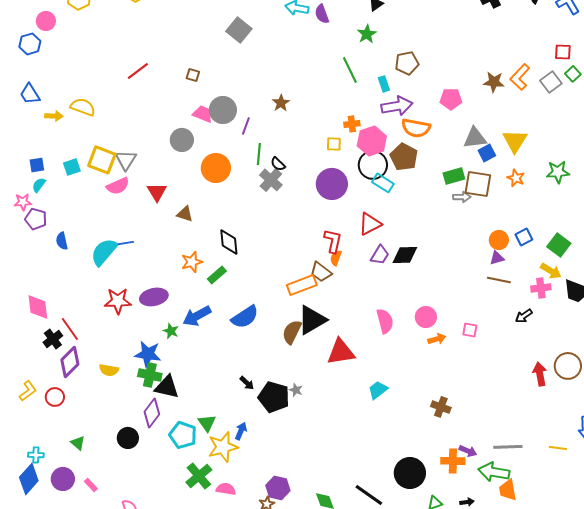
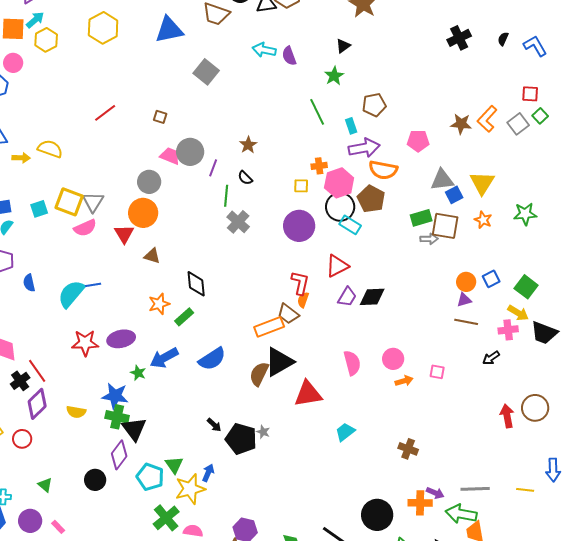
black semicircle: (278, 164) -> (245, 178), moved
orange circle: (216, 168) -> (143, 213), moved
black triangle: (167, 387) -> (134, 429), turned 40

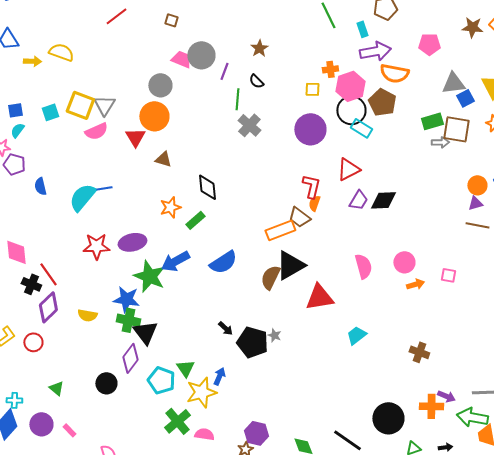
green star: (138, 373) -> (149, 276), size x2.0
black cross: (20, 381) -> (31, 284), turned -30

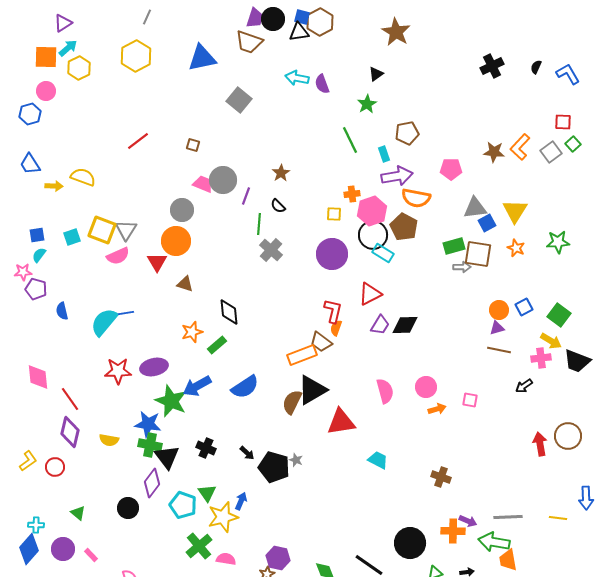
black cross: (31, 284) -> (206, 448), moved
purple diamond: (48, 307) -> (70, 432), turned -32
cyan trapezoid: (356, 335) -> (378, 460), turned 65

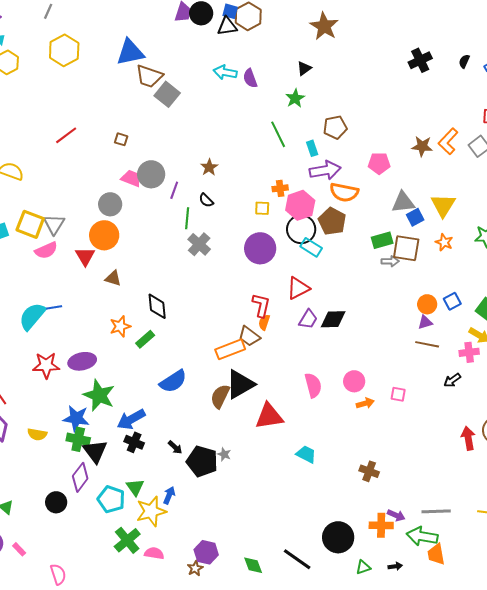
gray line: (147, 17) -> (48, 11), moved
brown trapezoid: (249, 42) -> (149, 76), moved
blue arrow: (197, 386) -> (131, 419), moved

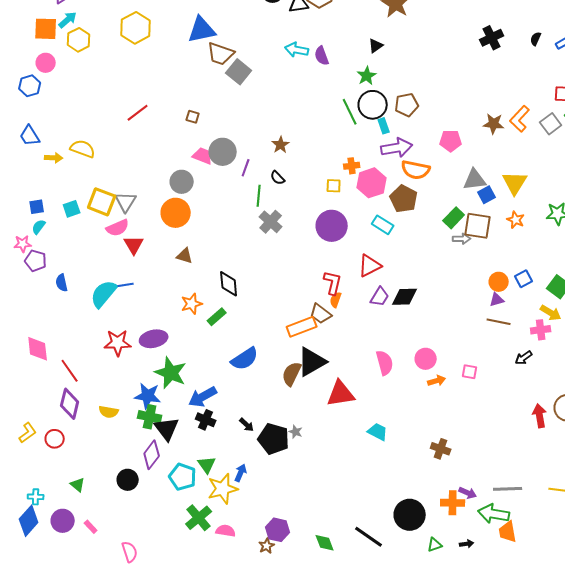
black circle: (301, 229) -> (373, 105), moved
green rectangle: (382, 240) -> (454, 218), turned -30
red triangle: (85, 256) -> (134, 245), moved

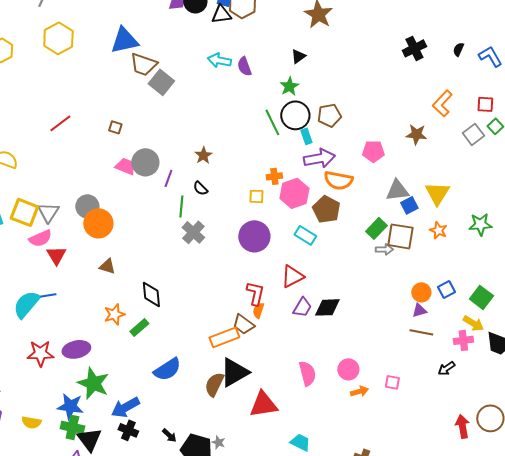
orange L-shape: (520, 119) -> (442, 103), moved
gray circle: (182, 182) -> (87, 206), moved

